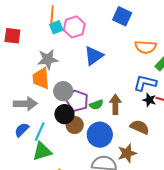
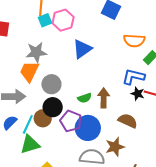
orange trapezoid: (41, 78) -> (29, 71), turned 30
purple pentagon: (77, 101) -> (71, 121), moved
brown circle: (75, 125) -> (43, 118), moved

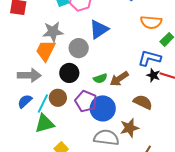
gray circle: (51, 84) -> (79, 48), moved
brown arrow: (104, 98) -> (119, 79), turned -126
black circle: (53, 107) -> (69, 73), moved

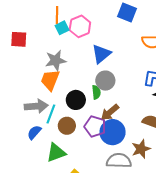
gray circle: (79, 48) -> (105, 81), moved
green semicircle: (100, 78) -> (96, 92), moved, turned -72
brown arrow: (119, 79) -> (110, 112), moved
cyan line: (43, 104) -> (51, 114), moved

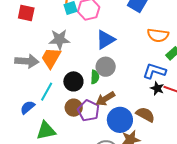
gray arrow: (36, 106) -> (27, 61), moved
brown circle: (67, 126) -> (74, 108), moved
blue circle: (113, 132) -> (120, 120), moved

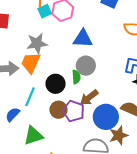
blue triangle: (105, 40) -> (83, 39), turned 40

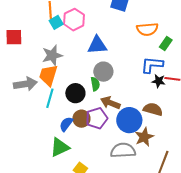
cyan line: (30, 97) -> (50, 98), moved
brown arrow: (89, 97) -> (110, 103), turned 66
purple pentagon: (74, 111) -> (97, 118), turned -30
blue semicircle: (13, 114) -> (66, 124), moved

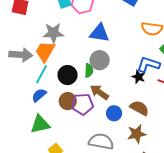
black star: (159, 81) -> (139, 77), moved
blue circle: (129, 120) -> (114, 113), size x0.6
blue semicircle: (66, 124) -> (39, 95), moved
brown star: (144, 137) -> (137, 134), moved

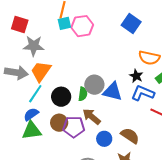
gray star: (53, 33) -> (34, 46), moved
blue triangle: (99, 33) -> (113, 91), moved
black star: (139, 77) -> (136, 76), moved
green triangle: (40, 124) -> (32, 131), moved

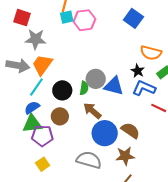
purple pentagon: (74, 127) -> (42, 136), moved
blue circle: (104, 139) -> (105, 133), size x1.6

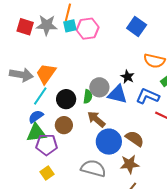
gray star: (36, 39) -> (47, 25), moved
black star: (138, 71) -> (127, 77), moved

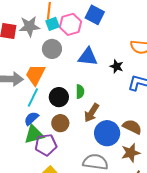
blue square: (137, 26) -> (95, 15), moved
gray circle: (99, 87) -> (52, 49), moved
blue triangle: (118, 94) -> (88, 57), moved
brown arrow: (96, 119) -> (92, 113), turned -90

